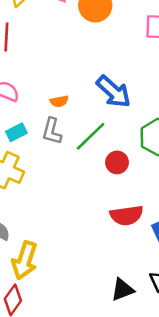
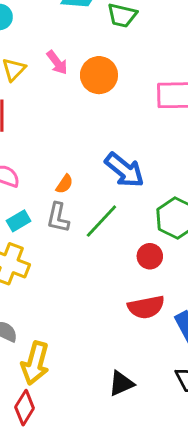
orange semicircle: (59, 101) -> (65, 184), turned -42
red circle: (117, 162) -> (150, 256), moved
black triangle: (122, 290) -> (121, 383), moved

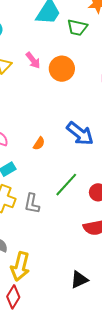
gray L-shape: (58, 218) -> (32, 204), moved
green line: (101, 221) -> (66, 185), moved

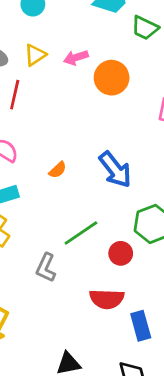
pink arrow: (33, 60) -> (76, 58), turned 96
gray L-shape: (32, 204) -> (46, 268), moved

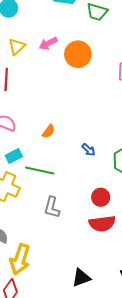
blue arrow: (115, 170) -> (89, 150), moved, size x0.5
green line: (81, 233) -> (40, 170), moved, turned 56
red circle: (121, 253) -> (101, 197), moved

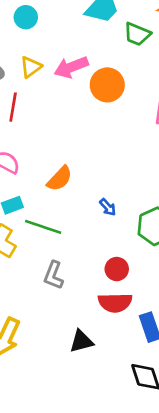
pink arrow: (48, 43) -> (71, 67), size x1.4
orange semicircle: (49, 131) -> (60, 179), size x1.5
black triangle: (81, 278) -> (81, 341), moved

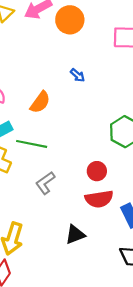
blue arrow: (108, 207) -> (78, 75), moved
gray L-shape: (54, 275) -> (45, 183), turned 40

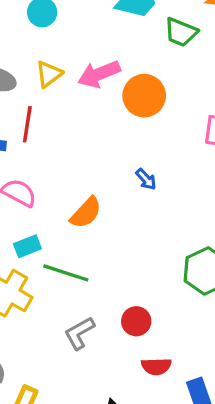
red circle: (97, 171) -> (136, 321), moved
red semicircle: (99, 199) -> (156, 366), size x0.7

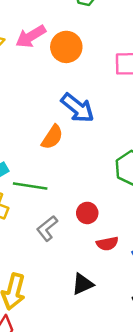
blue arrow: (146, 179) -> (78, 108), size x2.0
orange semicircle: (86, 213) -> (52, 137), moved

